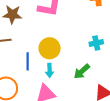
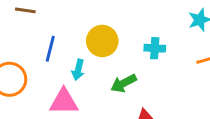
yellow circle: (50, 48) -> (102, 41), moved

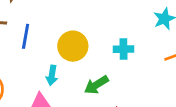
blue line: (50, 49) -> (26, 36), moved

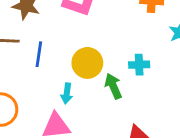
green arrow: (96, 85) -> (113, 86), moved, turned 100

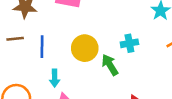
cyan arrow: (67, 93) -> (55, 78), moved

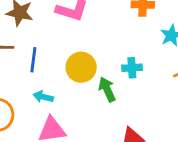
cyan arrow: (55, 78) -> (43, 97), turned 98

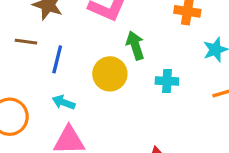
green arrow: (107, 89) -> (135, 45), moved

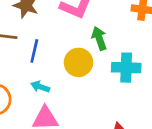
cyan cross: (167, 81) -> (126, 68), size x1.5

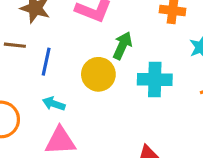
green arrow: (99, 38) -> (122, 46), turned 45

